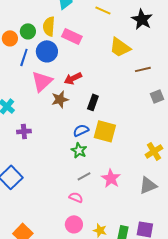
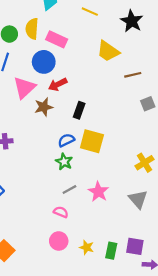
blue circle: (47, 51) -> (44, 62), moved
gray triangle: (148, 185) -> (138, 199), turned -48

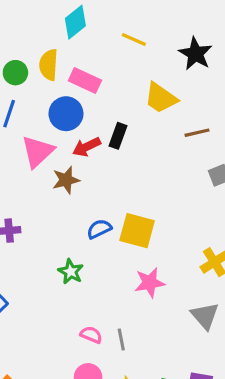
black rectangle: (79, 110) -> (118, 136), moved
green star: (64, 162) -> (71, 272), moved
gray line: (69, 190) -> (121, 339), moved, turned -72
pink star: (98, 192) -> (150, 283), moved, turned 30

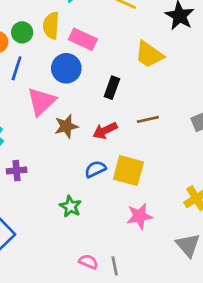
brown line: (197, 133) -> (148, 119), moved
red arrow: (86, 147) -> (105, 130), moved

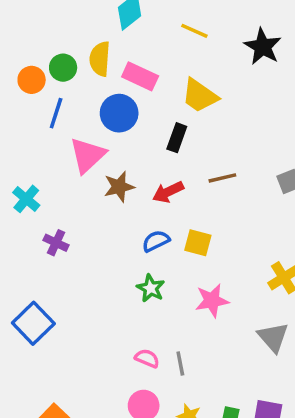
yellow trapezoid: (149, 54) -> (200, 96), moved
purple cross: (17, 171) -> (56, 243), turned 30
yellow square: (128, 171) -> (198, 243), size x0.7
green star: (70, 206) -> (151, 288), moved

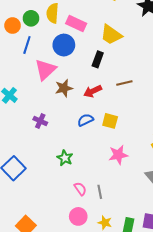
purple cross: (56, 243) -> (40, 121), moved
green star: (151, 288) -> (65, 158), moved
pink semicircle: (147, 358) -> (80, 189), turned 32

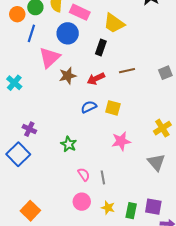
purple cross: (40, 121) -> (29, 129), moved

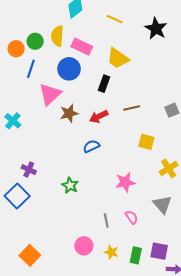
yellow square: (113, 108) -> (146, 142), moved
pink semicircle: (84, 174) -> (132, 217), moved

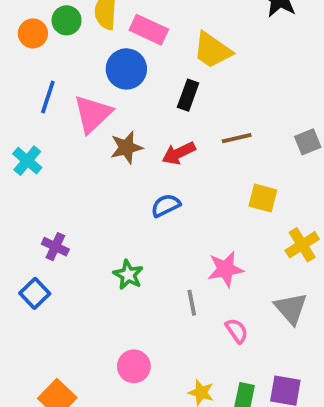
blue line: (31, 69) -> (48, 97), moved
blue square: (17, 196) -> (35, 293), size x0.7
gray line: (106, 220) -> (192, 303), moved
pink circle: (84, 246) -> (134, 366), moved

